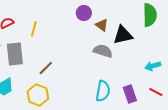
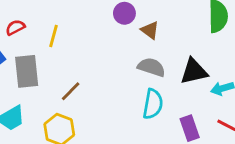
black triangle: (123, 35) -> (194, 71), moved
cyan semicircle: (103, 91) -> (153, 104), moved

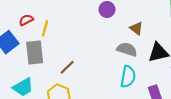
brown triangle: (150, 30) -> (136, 28), moved
yellow line: (54, 36) -> (45, 28), moved

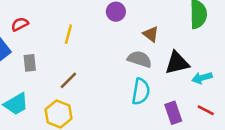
yellow line: (45, 28) -> (68, 34), moved
gray rectangle: (35, 53) -> (30, 63), size x0.6

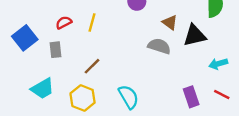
red semicircle: (20, 24) -> (64, 23), moved
black triangle: (177, 63) -> (195, 36), moved
cyan semicircle: (141, 92) -> (129, 97), moved, turned -40

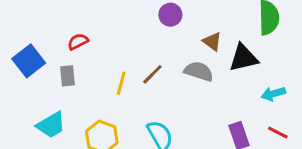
yellow line: (92, 23) -> (121, 83), moved
brown line: (92, 66) -> (152, 74), moved

